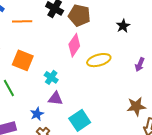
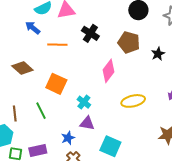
brown pentagon: (79, 15) -> (129, 42), moved
yellow ellipse: (99, 60) -> (133, 101), moved
cyan square: (80, 120) -> (110, 146), turned -35

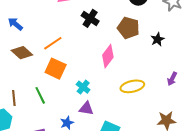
blue arrow: (33, 28) -> (15, 24), moved
orange line: (57, 45) -> (53, 43), moved, turned -36

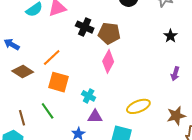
brown pentagon: (128, 28) -> (109, 33), moved
black star: (158, 39) -> (170, 36), moved
yellow ellipse: (132, 86) -> (138, 106), moved

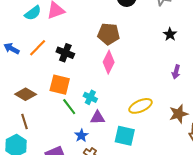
black cross: (85, 27) -> (65, 53), moved
orange line: (52, 57) -> (38, 48), moved
brown diamond: (23, 72) -> (26, 94), moved
green line: (48, 111) -> (69, 107), moved

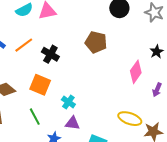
pink diamond: (109, 62) -> (136, 72), moved
yellow ellipse: (141, 106) -> (130, 119), moved, turned 35
green line: (69, 107) -> (35, 117), moved

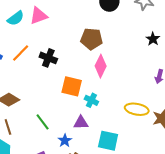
pink diamond: (136, 72) -> (101, 66), moved
orange square: (40, 85) -> (72, 86), moved
cyan cross: (68, 102) -> (91, 100), moved

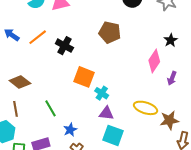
pink diamond: (101, 66) -> (154, 61), moved
purple triangle: (81, 123) -> (106, 113), moved

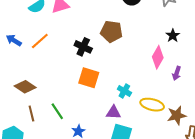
black cross: (64, 46) -> (83, 47), moved
cyan cross: (102, 93) -> (124, 91), moved
brown line: (15, 109) -> (31, 114), moved

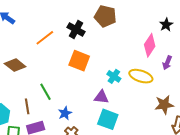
orange line: (40, 41) -> (45, 38), moved
yellow ellipse: (152, 105) -> (141, 76), moved
brown line: (31, 114) -> (27, 106), moved

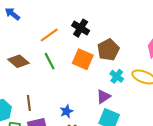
brown pentagon: (105, 16) -> (108, 50), moved, turned 30
green line: (45, 92) -> (50, 61), moved
purple triangle: (101, 97) -> (103, 97), turned -42

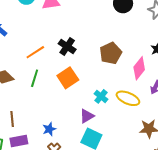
brown pentagon: (108, 50) -> (111, 53), moved
orange square: (83, 59) -> (68, 78), turned 30
green line: (50, 61) -> (35, 78), turned 42

